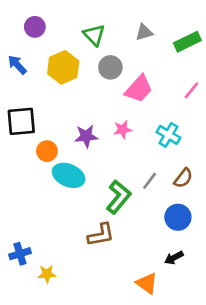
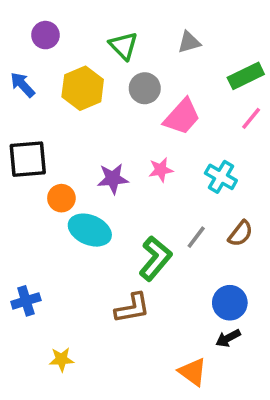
green rectangle: (187, 42) -> (246, 76), moved
blue circle: (178, 217) -> (230, 303), moved
blue cross: (20, 254) -> (26, 301), moved

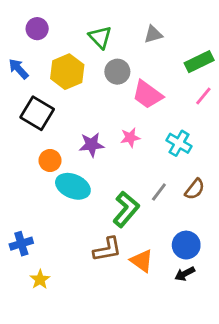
pink trapezoid: (182, 117) -> (147, 95), turned 84
black square: (28, 159) -> (37, 113), moved, turned 36
yellow star: (61, 359) -> (40, 279), moved, turned -30
orange triangle: (193, 372) -> (142, 261), moved

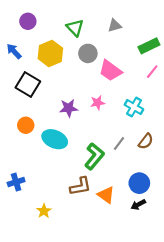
orange circle: (50, 160) -> (26, 125), moved
yellow star: (40, 279) -> (44, 211), moved

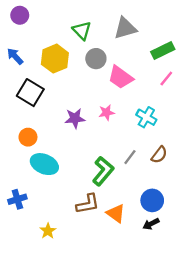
purple circle: (28, 21) -> (20, 15), moved
gray triangle: (115, 26) -> (125, 28), size x1.5
cyan ellipse: (55, 139) -> (44, 164), moved

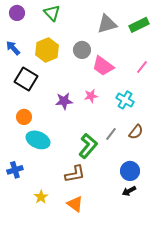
green triangle: (82, 30) -> (52, 13), moved
green rectangle: (163, 50) -> (139, 25), moved
orange triangle: (116, 213) -> (75, 204), moved

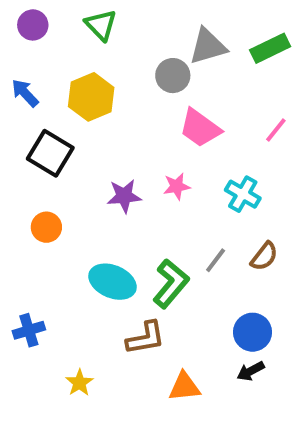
gray circle: (82, 50) -> (173, 76), moved
cyan ellipse: (38, 140) -> (113, 282), moved
orange triangle: (75, 204) -> (184, 387), moved, turned -42

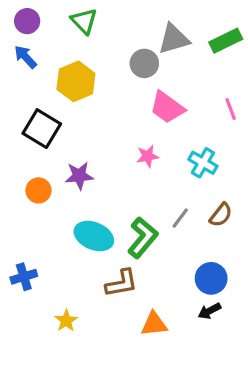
blue arrow: (25, 93) -> (25, 57), moved
pink line: (276, 130) -> (231, 109), turned -60
purple star: (124, 196) -> (79, 176), moved

